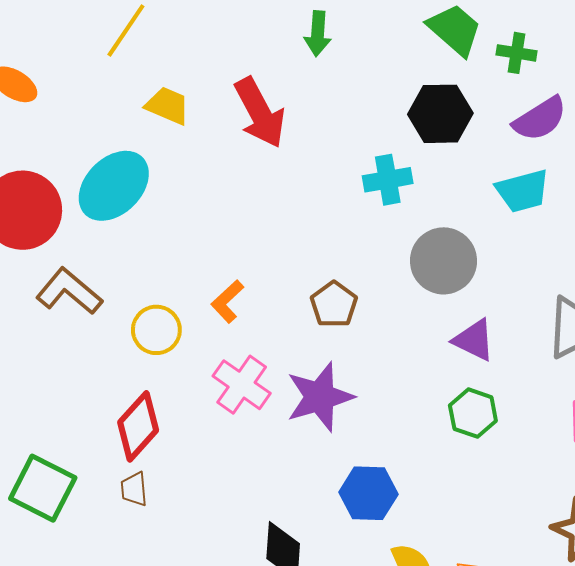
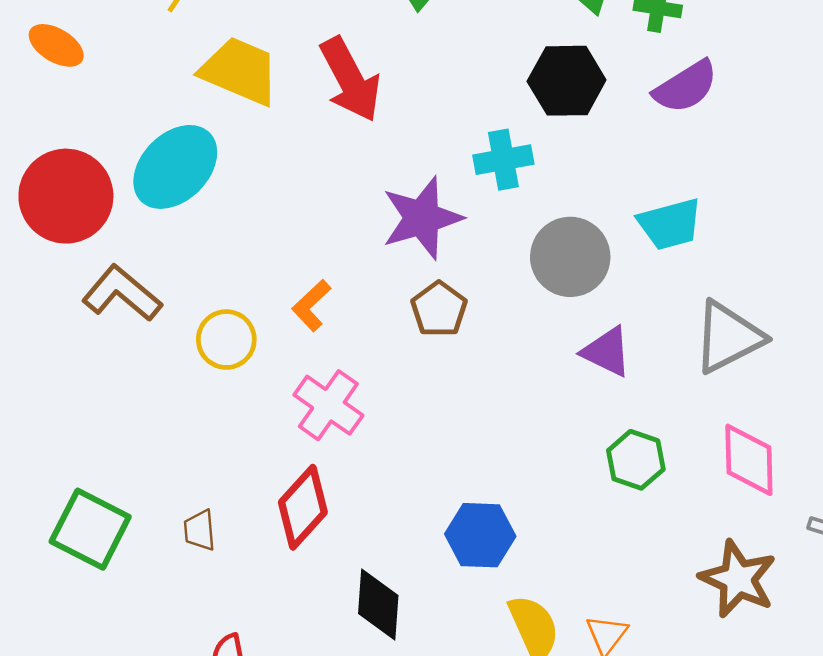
yellow trapezoid: (168, 106) -> (240, 71), size x1.5
cyan trapezoid: (523, 191) -> (670, 224), moved
purple star: (320, 397) -> (422, 218), moved
green hexagon: (473, 413) -> (636, 460), moved
red diamond: (138, 426) -> (303, 507), moved

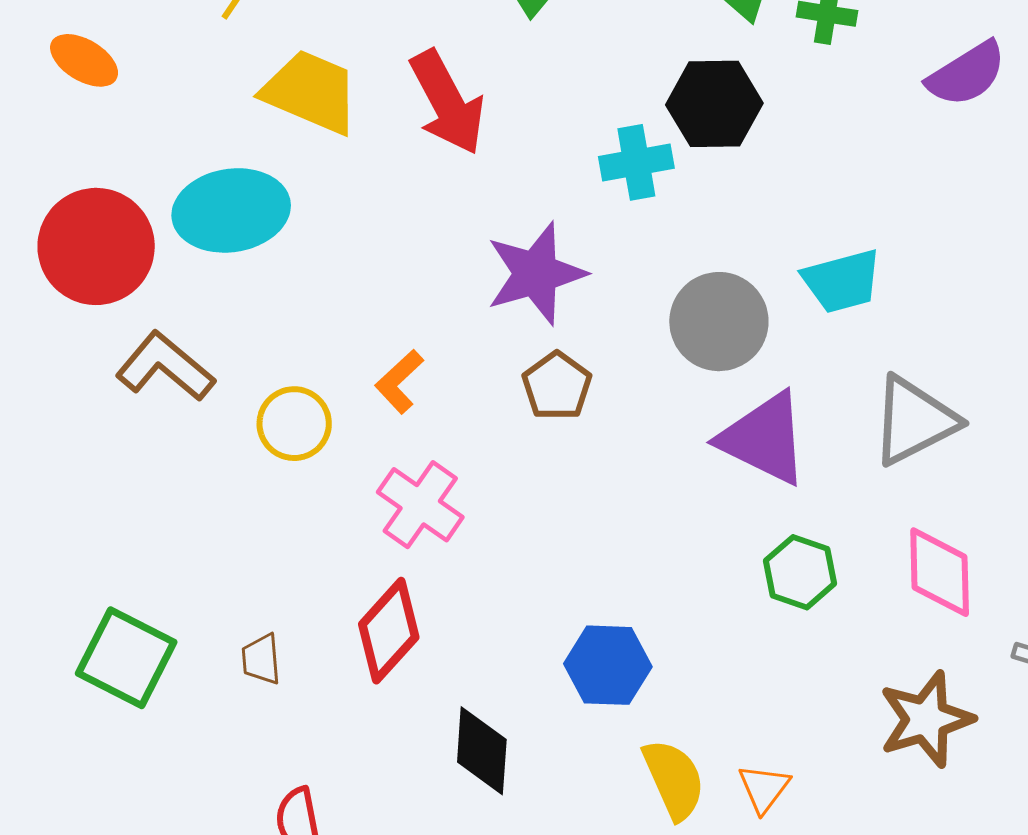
purple semicircle: (686, 87) -> (967, 74), moved
cyan cross: (503, 160) -> (636, 162), moved
cyan ellipse: (175, 167) -> (231, 210), turned 36
purple triangle: (607, 352) -> (764, 439), size x1.5
brown star: (738, 579) -> (926, 719), turned 30

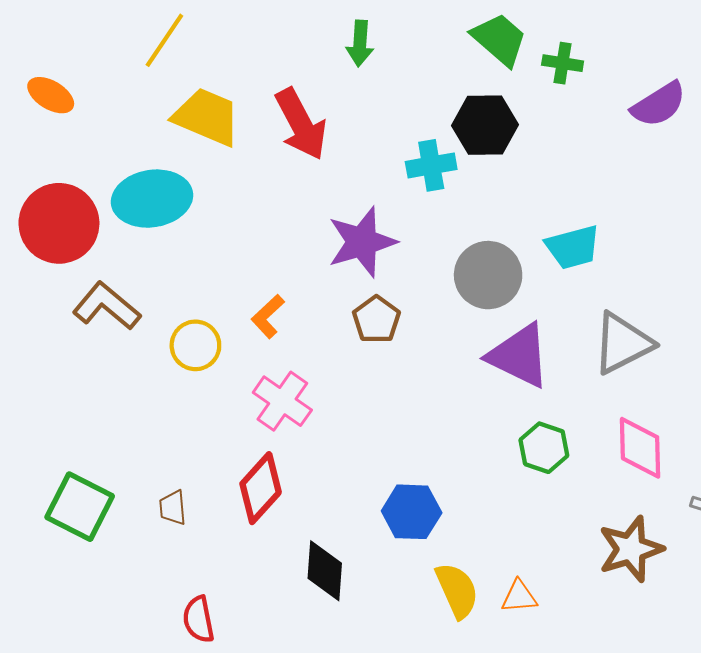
orange triangle: (764, 788) -> (519, 597), turned 48

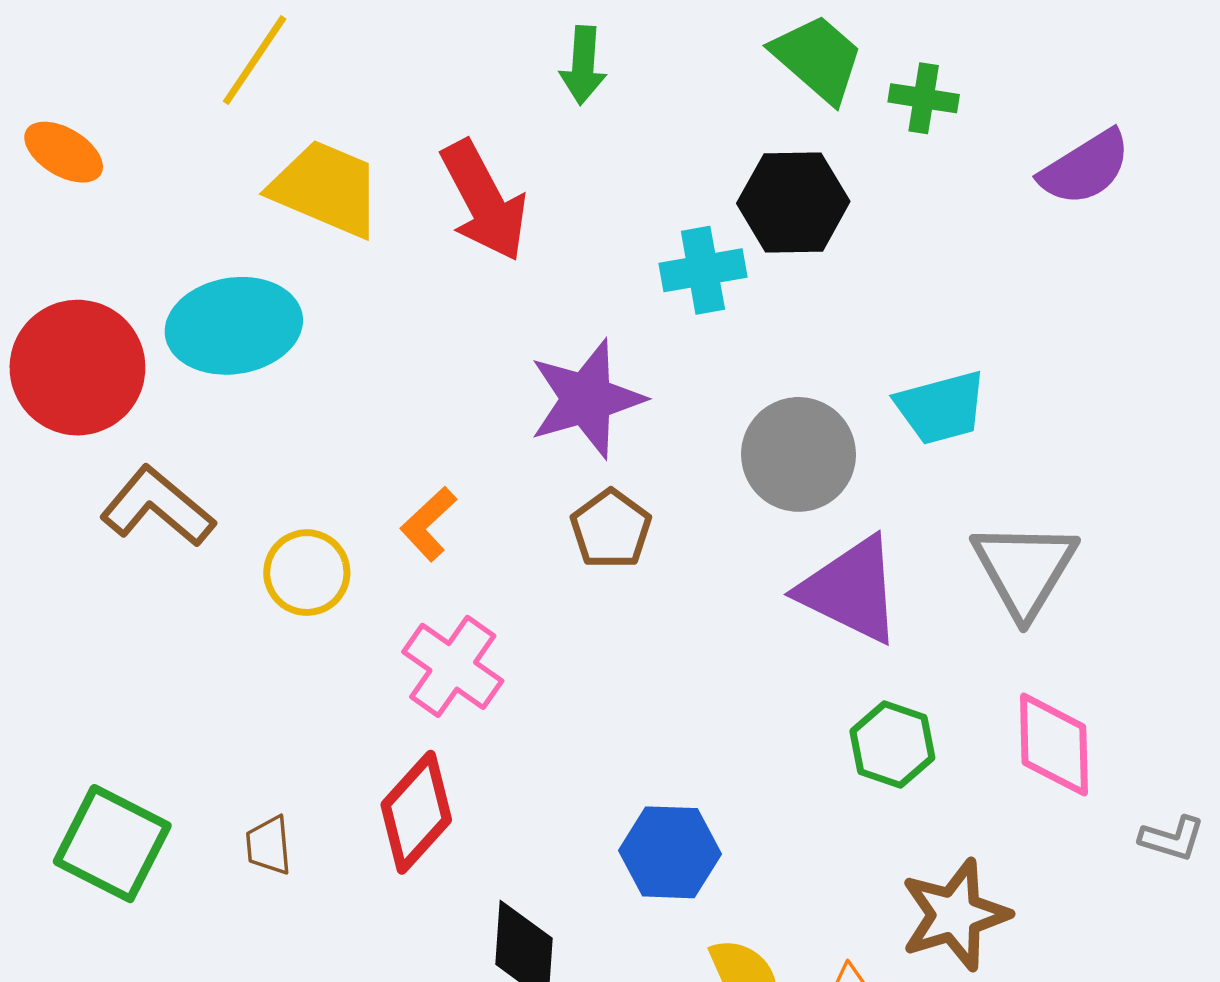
gray triangle: (622, 343) -> (1024, 569), turned -32
brown star: (631, 549) -> (955, 915), moved

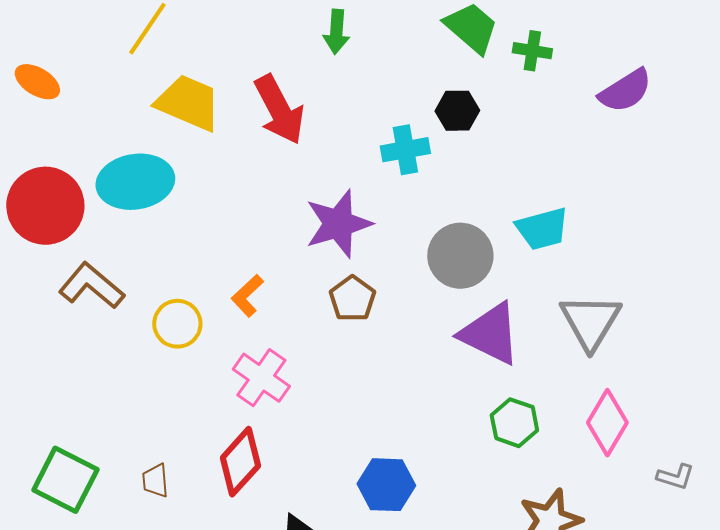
black hexagon: (793, 202) -> (457, 111), size x0.7
pink diamond: (1054, 745) -> (607, 423), turned 32

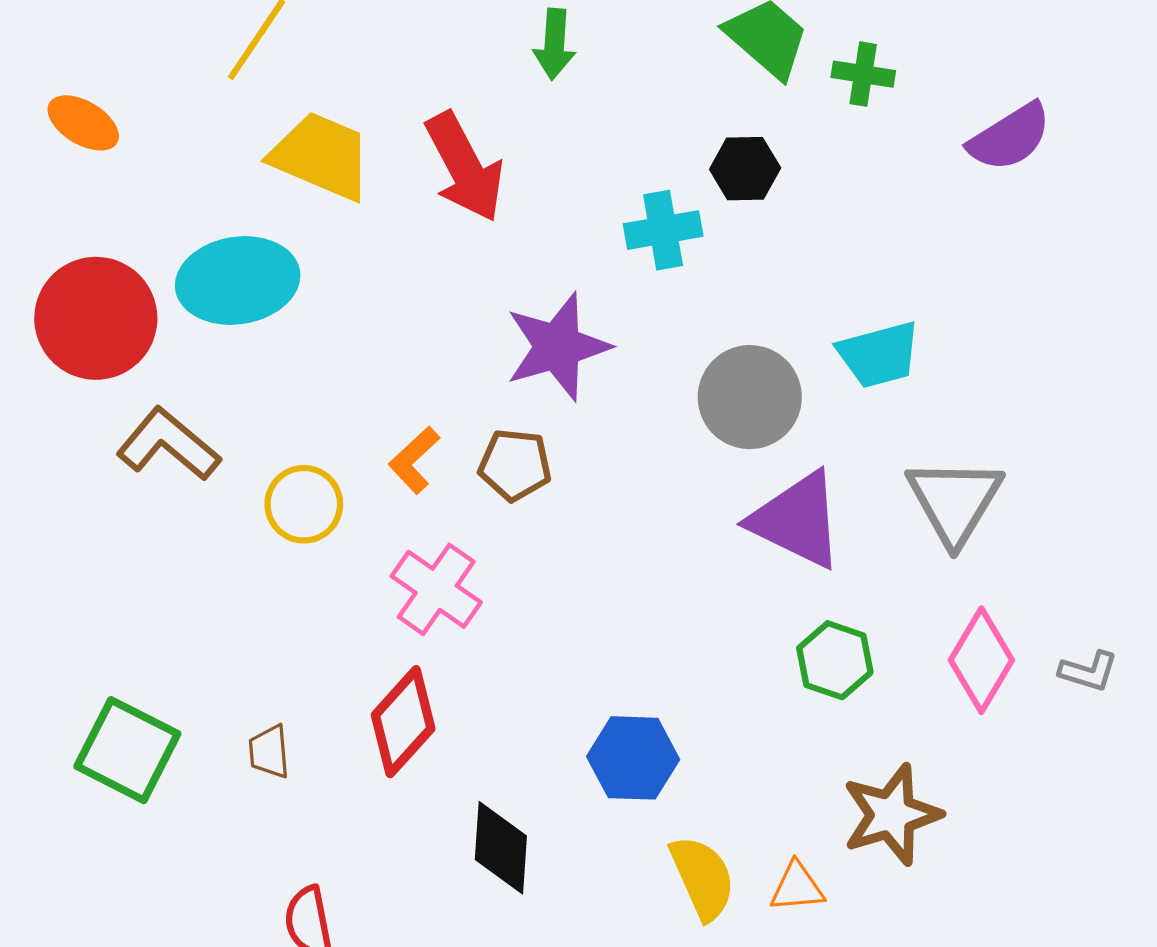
brown pentagon: (352, 299) -> (515, 465), moved, turned -30
gray L-shape: (675, 477) -> (1089, 671), moved

